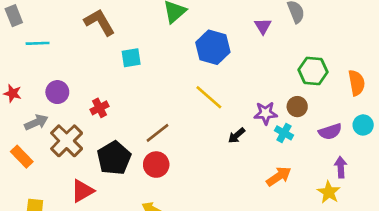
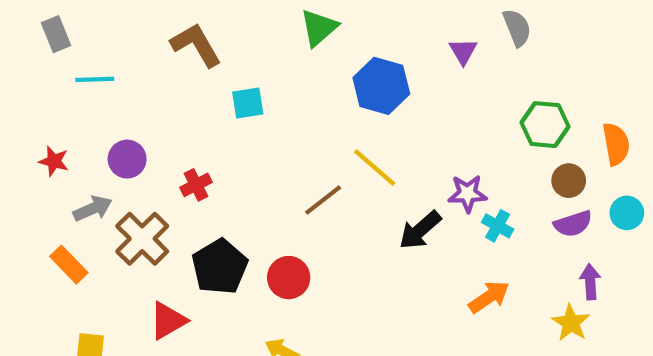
brown circle: (297, 107) -> (569, 181), moved
brown line: (157, 133) -> (323, 200), moved
black arrow: (237, 136) -> (420, 230), size x1.5

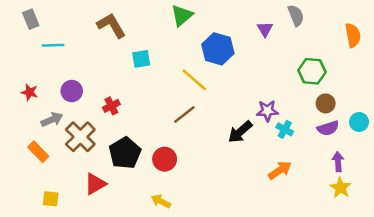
orange semicircle: (616, 144) -> (353, 35), moved
yellow line: (375, 168) -> (194, 80), moved
yellow star: (571, 323) -> (340, 188), moved

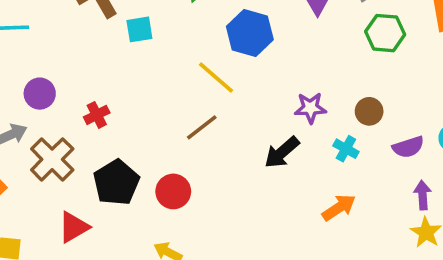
cyan square: (141, 59) -> (139, 29), moved
green hexagon: (312, 71) -> (385, 33), moved
brown circle: (326, 103) -> (369, 111), moved
purple star: (267, 111) -> (310, 108), moved

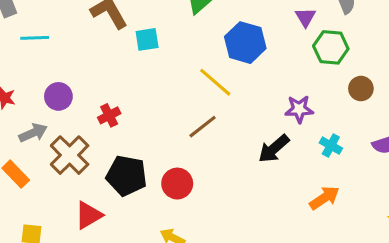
green hexagon: (385, 33) -> (331, 47), moved
brown circle: (369, 111) -> (361, 89), moved
black pentagon: (116, 183) -> (127, 176), turned -30

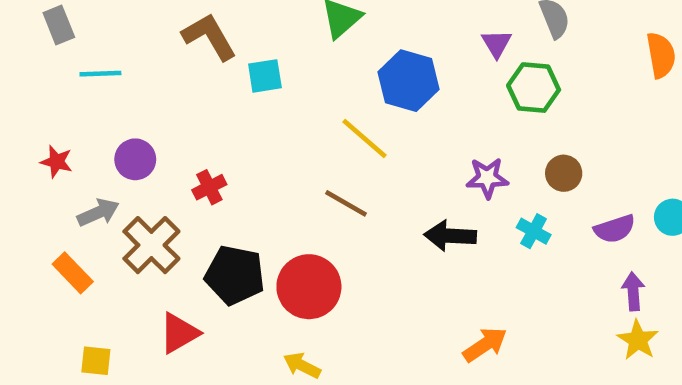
brown circle: (361, 89) -> (564, 173), moved
brown line: (203, 127) -> (346, 203), turned 68
black arrow: (274, 149) -> (450, 236), turned 44
red circle: (177, 184) -> (309, 287), size x1.4
orange arrow: (324, 198) -> (485, 345), moved

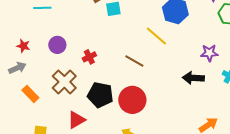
brown line: (346, 203) -> (134, 61), moved
gray arrow: (98, 213) -> (17, 68), moved

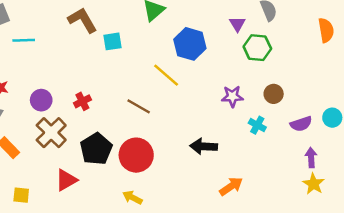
purple circle: (57, 45) -> (41, 100), moved
black arrow: (193, 78) -> (204, 146), moved
black pentagon: (100, 95) -> (96, 149), turned 30

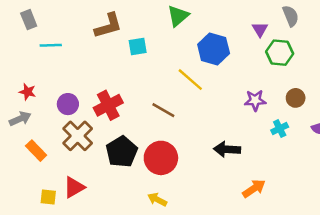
brown L-shape: (82, 20) -> (108, 26), turned 104
red cross: (82, 101) -> (108, 105), size x1.6
cyan cross: (257, 125) -> (280, 129), turned 35
red triangle: (66, 180) -> (74, 187), moved

